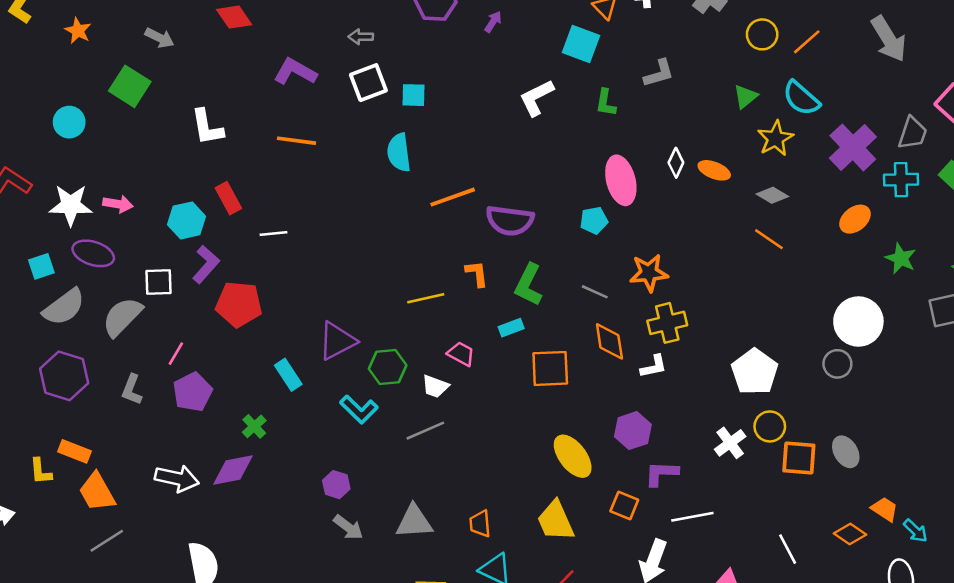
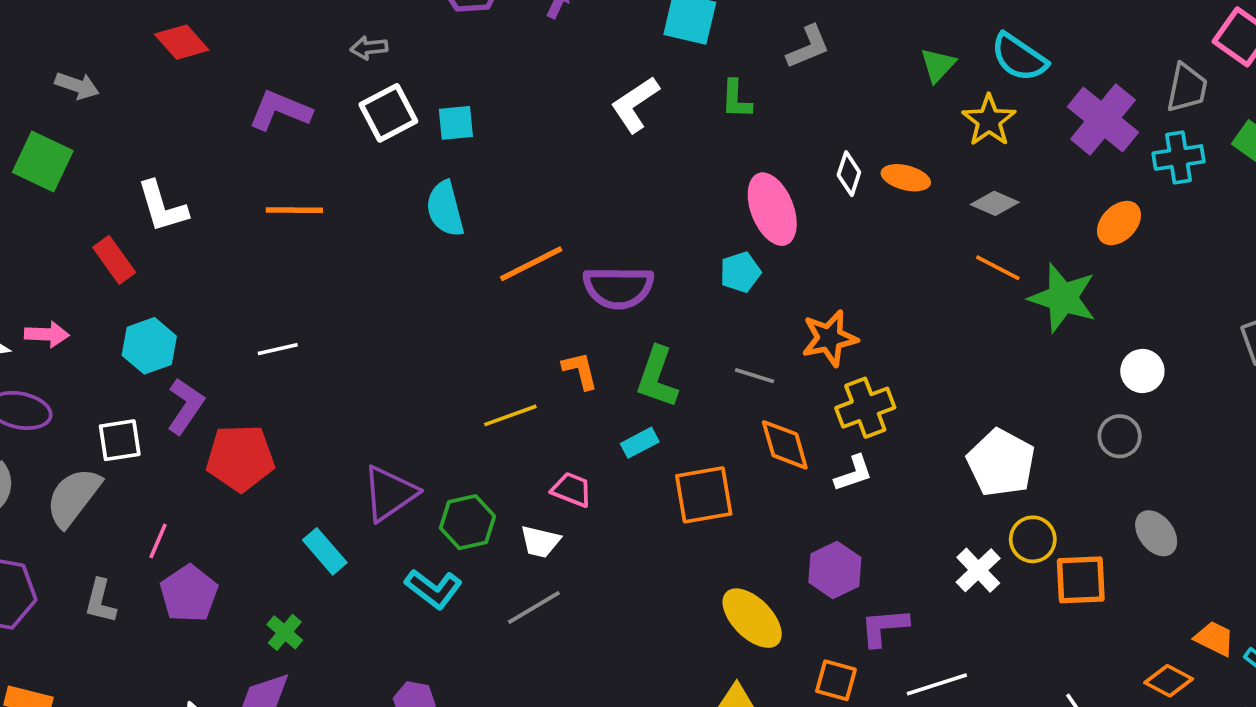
red rectangle: (228, 198) -> (114, 260), moved
green star: (901, 258) -> (1063, 298), moved, size x1.5
white circle: (858, 321) -> (1142, 371), size x0.6
gray ellipse: (846, 452) -> (1156, 533), moved

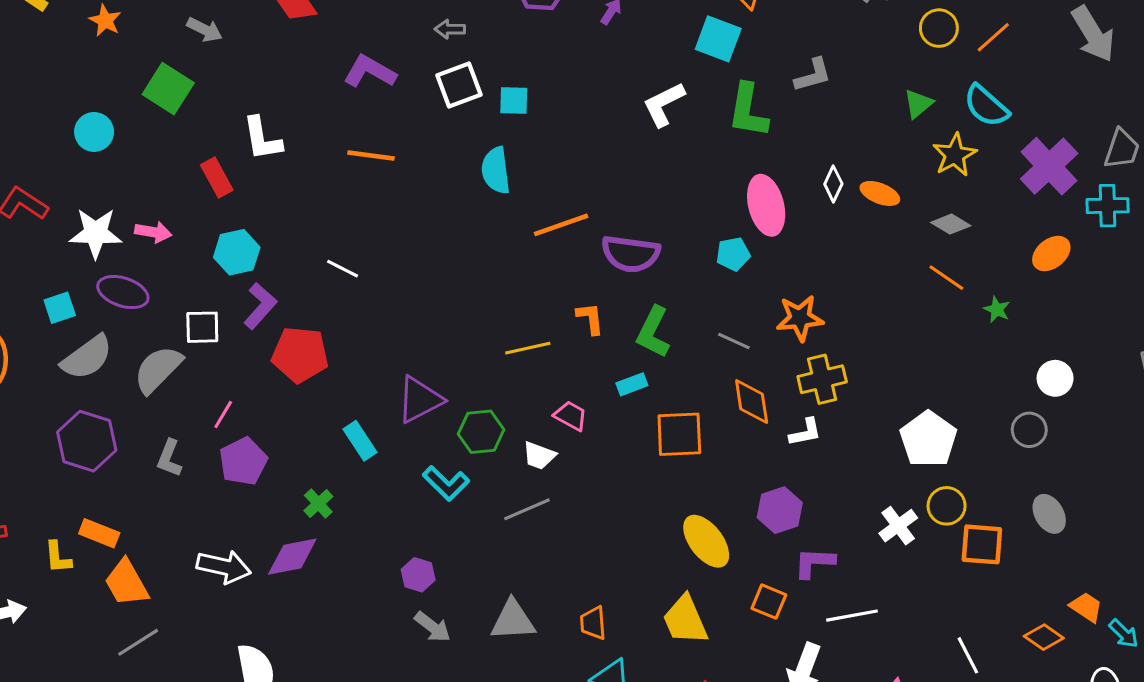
green L-shape: (736, 99) -> (748, 111), size x1.6
green star: (1063, 298) -> (997, 309), size x0.5
white line: (278, 349) -> (343, 269), turned 32

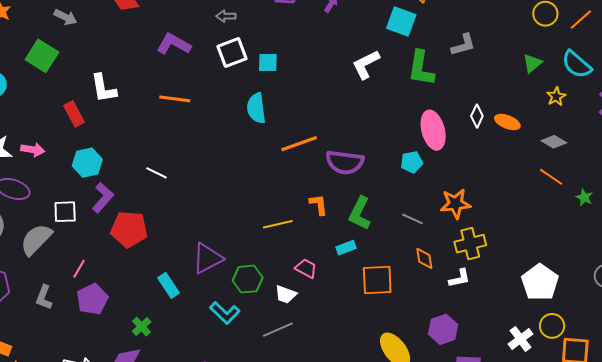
yellow star: (955, 155) -> (556, 97), size x0.7
orange diamond: (752, 401) -> (424, 258), size x0.7

